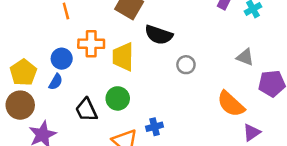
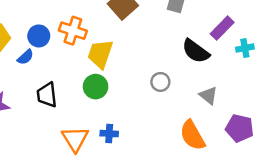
black semicircle: (159, 35) -> (196, 51), moved
gray triangle: (245, 57) -> (208, 95), moved
green circle: (118, 98) -> (96, 87), moved

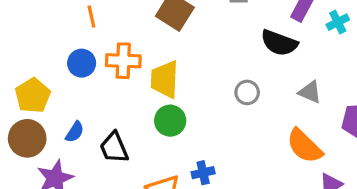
blue circle: (39, 36) -> (82, 63), moved
blue semicircle: (25, 57) -> (75, 132), moved

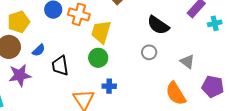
black semicircle: (279, 43) -> (158, 25), moved
blue cross: (203, 173) -> (109, 86), moved

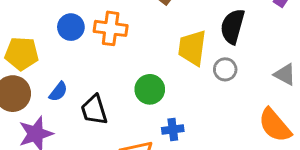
yellow pentagon: (19, 22) -> (22, 54), turned 30
black semicircle: (158, 25) -> (233, 26), turned 80
yellow trapezoid: (101, 32) -> (192, 48), moved

